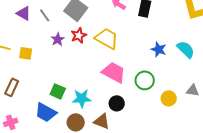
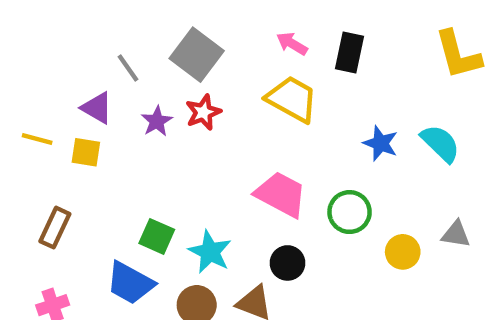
purple triangle: (24, 13) -> (97, 108), moved
yellow trapezoid: (107, 38) -> (292, 99), moved
cyan star: (82, 98) -> (210, 252), turned 30

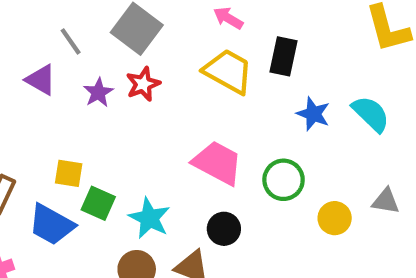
black rectangle: (350, 53) -> (284, 56), moved
yellow square: (86, 152) -> (69, 173), moved
blue trapezoid: (130, 283) -> (52, 225), moved

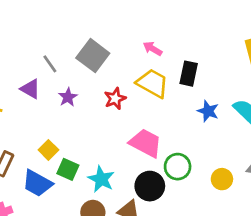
red star: (143, 84) -> (115, 99), moved
yellow square: (69, 173) -> (48, 150), turned 36
green circle: (284, 180) -> (178, 167), moved
black circle: (224, 229) -> (150, 186), size x1.4

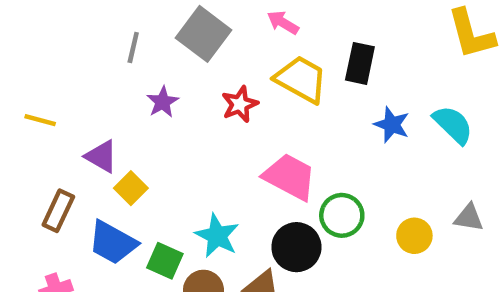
pink arrow: (153, 49) -> (283, 23), moved
gray line: (50, 64) -> (133, 48), turned 48
purple triangle: (30, 89) -> (101, 156), moved
green square: (68, 169) -> (165, 261), moved

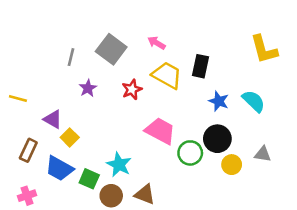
black circle: (296, 247) -> (217, 139), moved

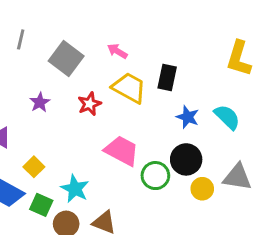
yellow L-shape: (264, 49) -> (239, 58), turned 32
gray line: (71, 57) -> (21, 39), moved
yellow square: (70, 137) -> (34, 167), moved
gray triangle: (263, 154) -> (237, 177), size x1.5

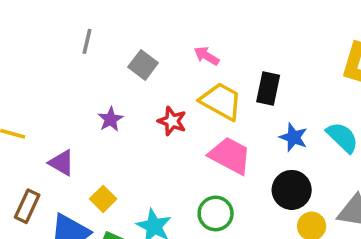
gray square: (66, 58) -> (143, 65), size x0.7
red star: (90, 104) -> (172, 121), turned -30
pink trapezoid: (122, 151) -> (230, 156), moved
green circle: (155, 176) -> (216, 213), moved

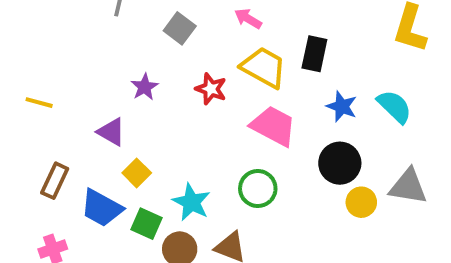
purple triangle: (62, 163) -> (111, 132), moved

